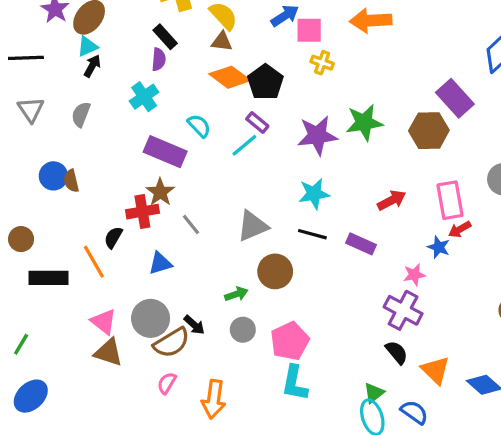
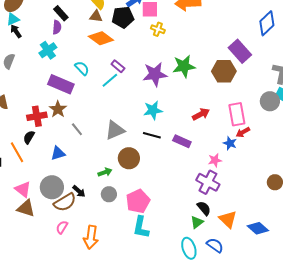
black arrow: (92, 66) -> (16, 31), turned -64
black pentagon: (265, 82) -> (123, 17), moved, turned 30
red cross: (142, 212) -> (37, 116), moved
green triangle: (374, 393) -> (197, 222), moved

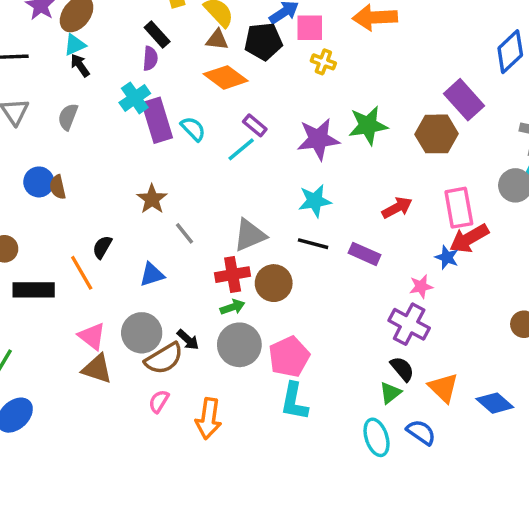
purple rectangle: (61, 84) -> (157, 120), moved, turned 50
red cross: (37, 116) -> (233, 275), moved
red arrow: (243, 132) -> (469, 239), size x1.6
gray circle: (109, 194) -> (239, 345), size x1.6

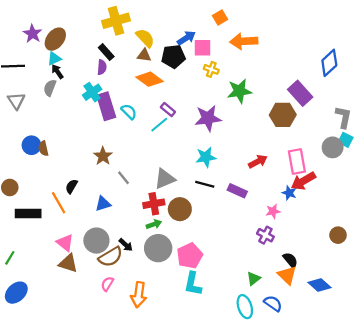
gray semicircle: (68, 117) -> (50, 88), moved
green star: (368, 125) -> (239, 91), moved
purple cross: (409, 324) -> (265, 235), size x0.7
black semicircle: (402, 369) -> (290, 260), moved

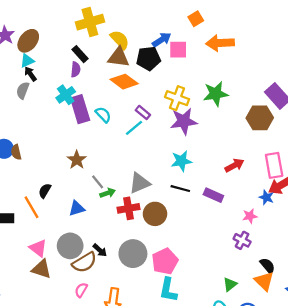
brown triangle: (144, 55) -> (119, 57), size x1.5
yellow cross: (211, 69) -> (177, 98), moved, size x1.5
green arrow: (154, 224) -> (108, 193), moved

